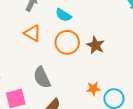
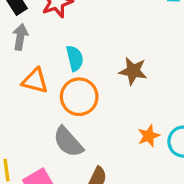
cyan semicircle: (63, 15) -> (75, 58), moved, turned -119
orange circle: (67, 42) -> (79, 97), moved

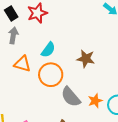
cyan semicircle: (75, 58) -> (48, 50), turned 49
gray semicircle: (68, 142) -> (71, 97), moved

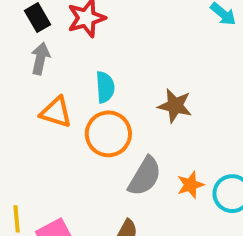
cyan semicircle: (48, 50) -> (105, 87), turned -42
gray semicircle: (71, 97) -> (145, 176), turned -110

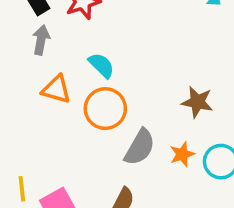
cyan semicircle: (105, 87) -> (101, 65), turned -40
brown star: (175, 106) -> (197, 102), moved

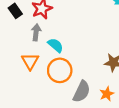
gray arrow: (41, 40) -> (36, 32), moved
orange triangle: (56, 89) -> (30, 61), turned 48

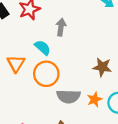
gray arrow: (36, 32) -> (61, 27), moved
gray semicircle: (82, 92) -> (68, 96), turned 65

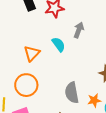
orange circle: (46, 74) -> (26, 85), moved
gray semicircle: (68, 96) -> (72, 93), turned 65

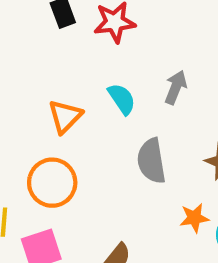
gray arrow: (79, 30) -> (176, 87), moved
gray semicircle: (72, 93) -> (151, 161), moved

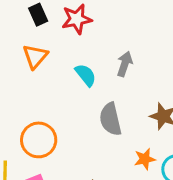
orange triangle: (65, 116) -> (35, 56), moved

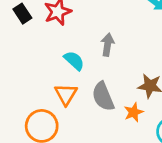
orange triangle: (35, 56) -> (66, 94), moved
orange star: (145, 159) -> (134, 112), moved

